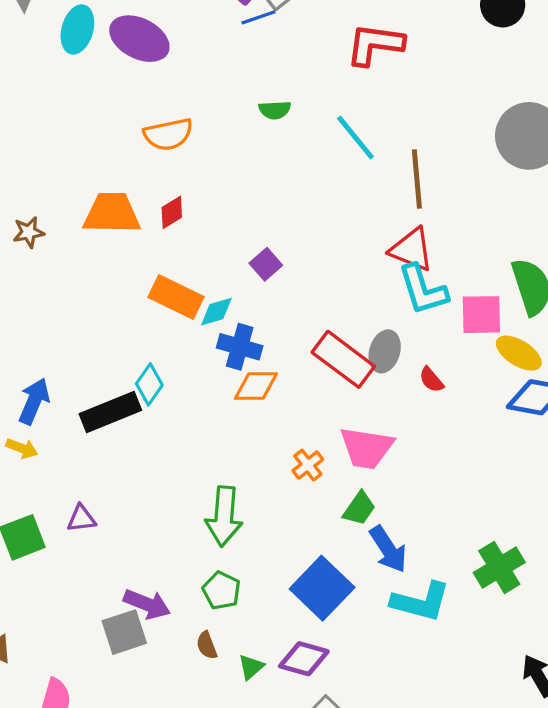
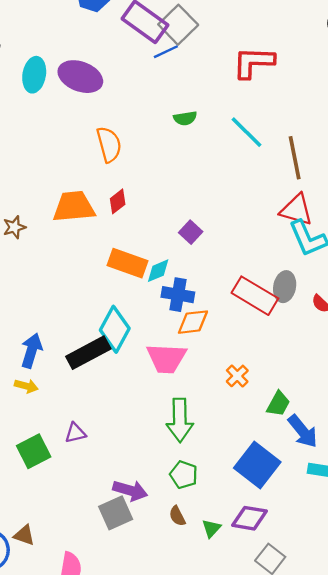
orange semicircle: (168, 134) -> (109, 144), turned -87
cyan diamond: (149, 384) -> (115, 329), size x1.5
pink trapezoid: (367, 448) -> (166, 358), moved

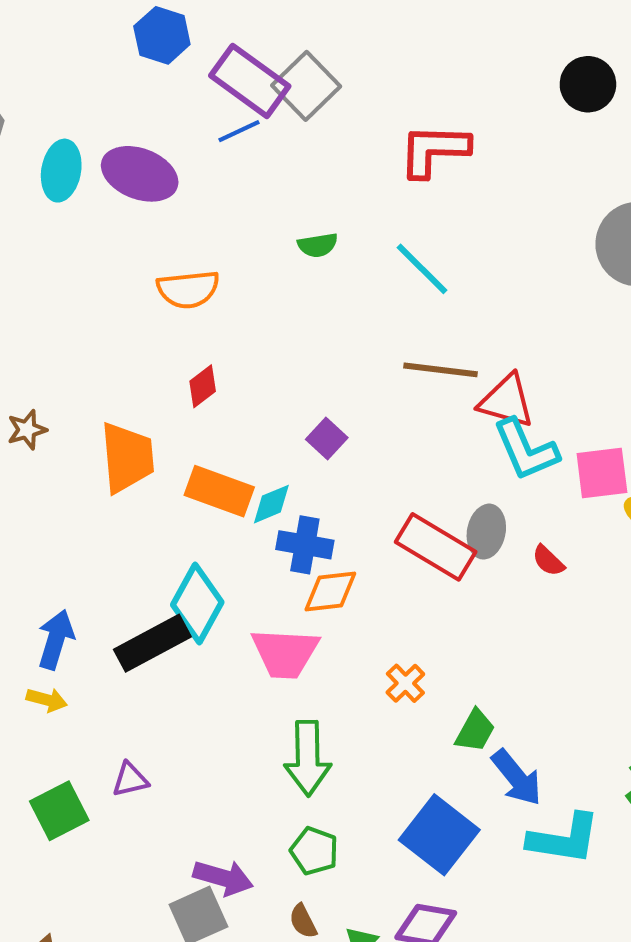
blue line: (166, 52) -> (239, 131), moved
orange semicircle: (109, 144) -> (188, 289), turned 99
brown line: (295, 158) -> (441, 370), moved, turned -72
orange trapezoid: (74, 207) -> (127, 457), moved, turned 90

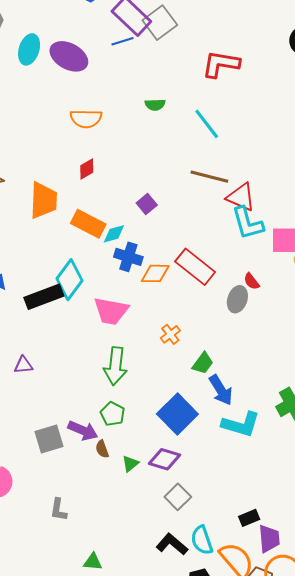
gray ellipse: (486, 532) -> (237, 299), moved
orange diamond: (330, 592) -> (155, 273), moved
purple arrow: (223, 878) -> (83, 430), moved

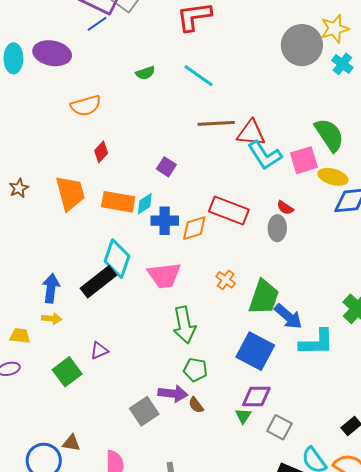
green trapezoid: (203, 363) -> (264, 297), size x1.6
green triangle: (130, 464) -> (243, 416), moved

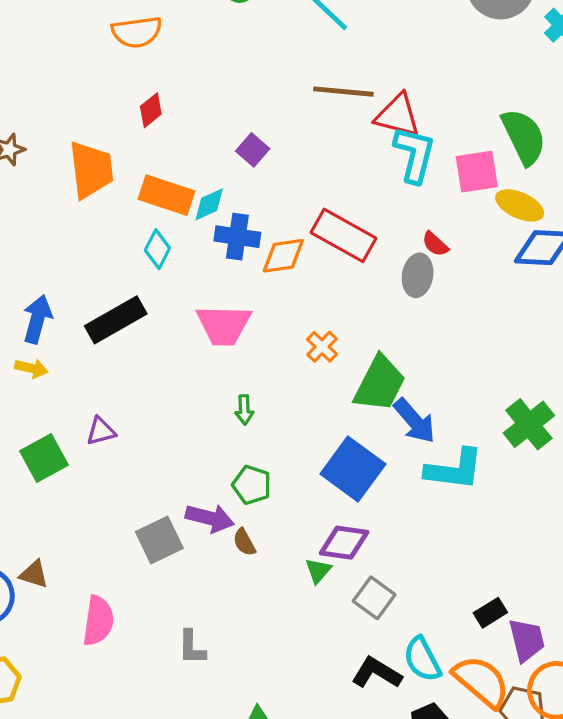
cyan L-shape: (265, 155) -> (414, 154), turned -141
cyan diamond: (117, 259) -> (157, 249), moved, size x0.6
green arrow: (184, 325) -> (244, 410), size x0.5

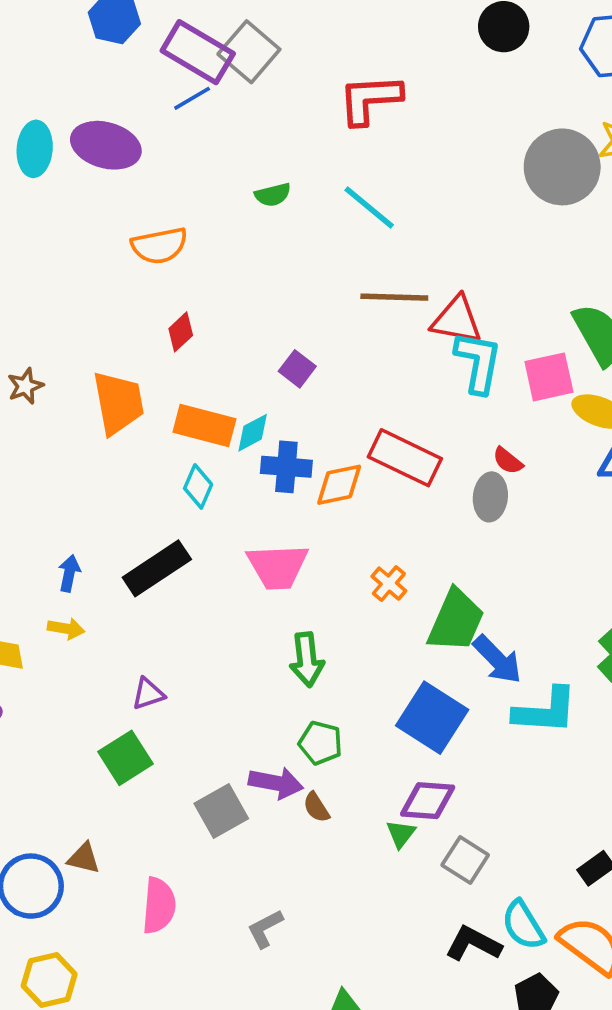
blue arrow: (37, 319) -> (69, 573), size x0.7
green arrow: (244, 410) -> (307, 660), size x1.6
green square: (44, 458) -> (125, 758), moved
gray L-shape: (192, 647) -> (265, 929), turned 66

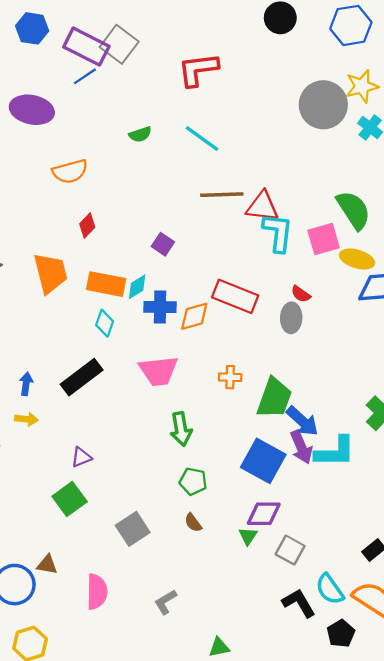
orange cross: (389, 584) -> (230, 377), turned -35
purple arrow: (276, 783) -> (301, 447), moved, turned 60
black L-shape: (473, 944) -> (299, 603), turned 36

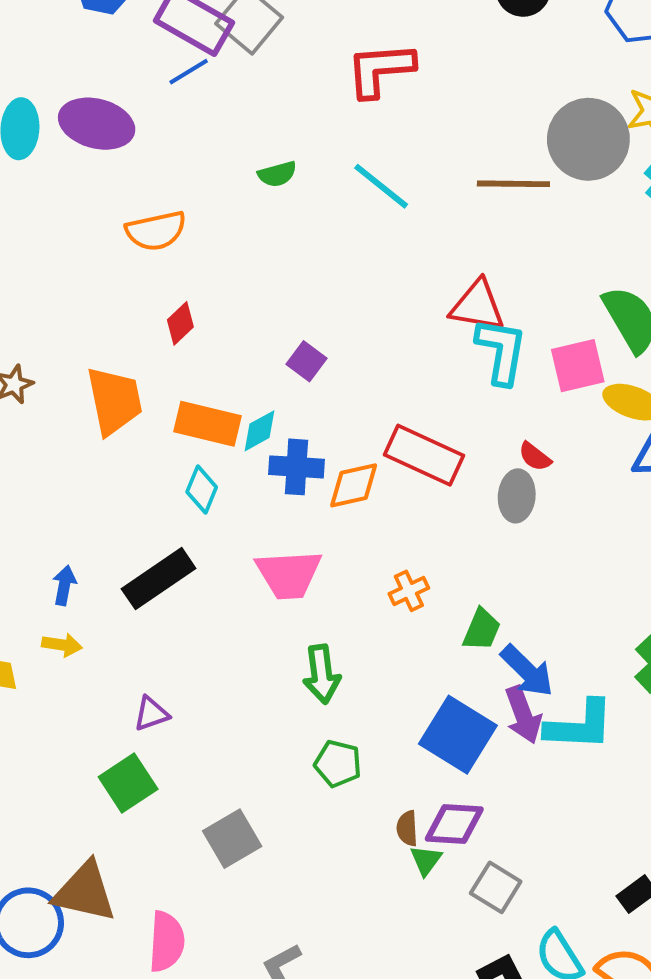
brown line: (222, 195) -> (513, 184), moved
orange cross: (230, 377) -> (409, 591), turned -30
green trapezoid: (274, 398) -> (482, 630), size x0.6
brown semicircle: (193, 523) -> (407, 828), moved, turned 30
brown triangle: (47, 565) -> (85, 892), size x1.8

